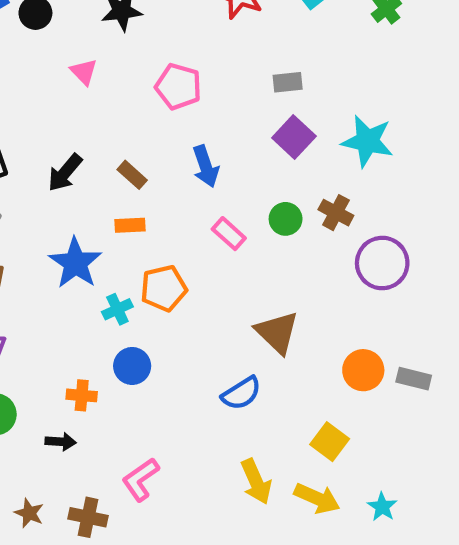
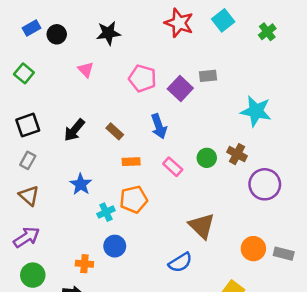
purple square: (294, 137) -> (180, 88), moved
orange rectangle: (130, 225) -> (131, 162), moved
blue star: (75, 263) -> (81, 184), size x0.7

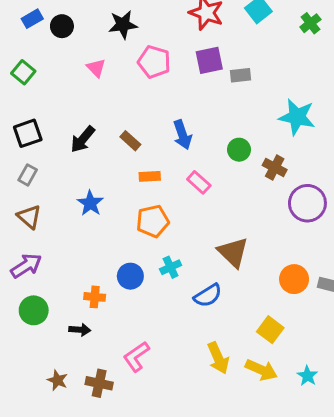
pink pentagon: (142, 78) -> (154, 62), moved
purple square: (180, 88) -> (209, 60), moved, turned 35
green circle: (207, 158) -> (239, 150), moved
cyan cross: (106, 212) -> (171, 267), moved

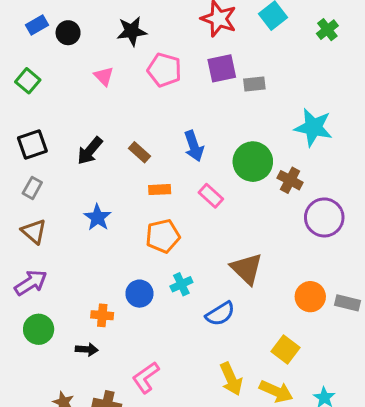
green circle: (239, 150) -> (253, 162), size x1.6

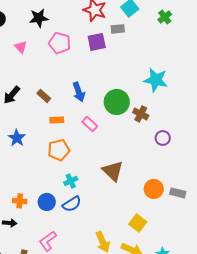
gray rectangle: (254, 84) -> (118, 29), moved
purple circle: (324, 217) -> (163, 138), size x0.6
blue circle: (139, 294) -> (47, 202), moved
blue semicircle: (220, 314) -> (72, 204), moved

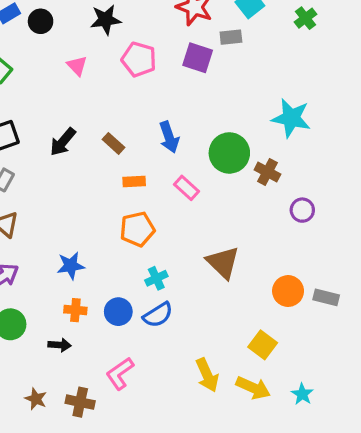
purple square: (97, 42) -> (198, 58), turned 30
blue star: (17, 138) -> (71, 266), moved, turned 30

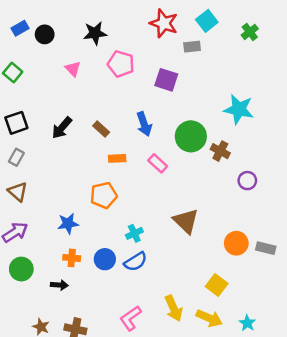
purple square: (198, 58) -> (166, 80), moved
orange pentagon: (137, 229) -> (104, 195), moved
pink L-shape: (120, 374) -> (131, 318), moved

